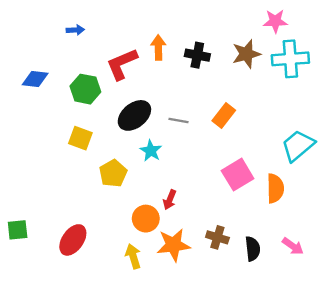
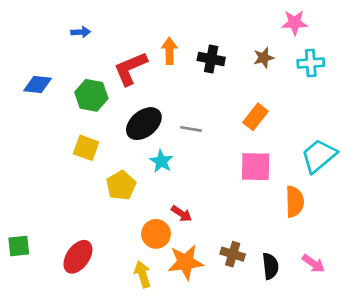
brown star: (246, 54) -> (264, 58), size x0.7
cyan cross: (290, 59) -> (311, 63), size x0.7
orange rectangle: (224, 115) -> (256, 117), moved
pink square: (238, 175) -> (256, 167), moved, turned 32
red arrow: (170, 200) -> (182, 214), turned -78

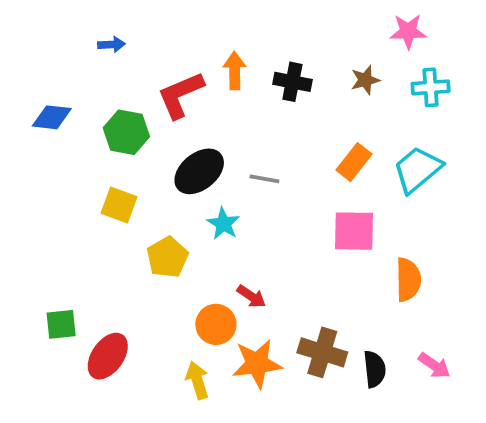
cyan trapezoid: (319, 156) -> (417, 170), moved
green square: (19, 246) -> (61, 324), moved
brown cross: (233, 254) -> (322, 352), size x1.4

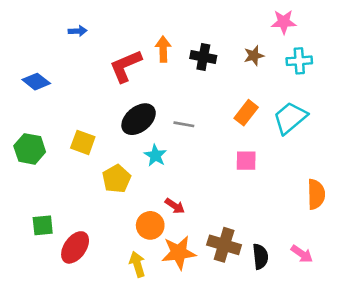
blue diamond: (52, 117) -> (36, 82), turned 32
green hexagon: (126, 132) -> (30, 149), moved
pink square: (354, 231) -> (246, 161), size x0.7
orange semicircle: (408, 280) -> (316, 194), moved

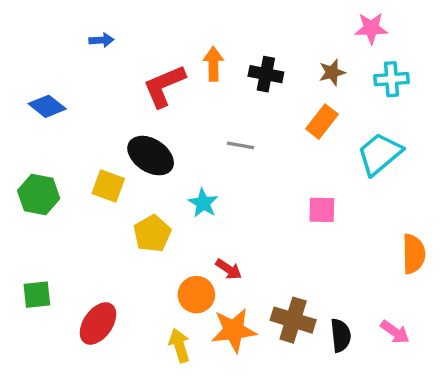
orange rectangle: (246, 113) -> (322, 122), moved
black ellipse: (139, 119) -> (151, 156), moved, turned 72
gray line: (184, 124) -> (241, 145), moved
green square: (43, 225) -> (37, 295), moved

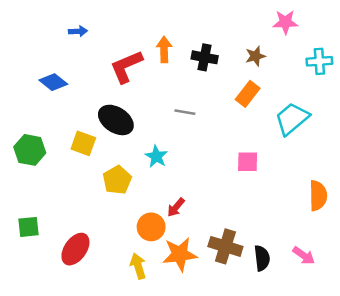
cyan cross: (392, 79) -> (319, 61), moved
blue diamond: (47, 106) -> (53, 82), moved
red arrow: (229, 269) -> (176, 207), turned 96

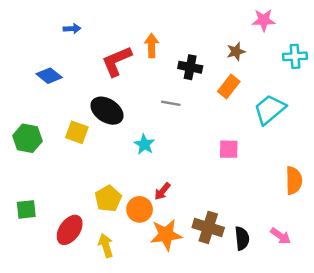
black cross: (205, 57) -> (190, 67), moved
yellow pentagon: (117, 180) -> (108, 199), moved
yellow arrow: (138, 266) -> (106, 246), moved

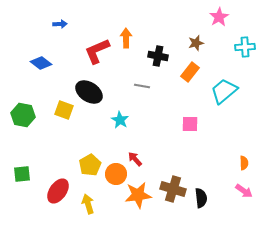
pink star: (264, 20) -> (219, 17), turned -30
orange semicircle: (294, 180) -> (244, 163), moved, size x0.6
red arrow: (162, 191) -> (135, 159), turned 98
pink arrow: (281, 236) -> (244, 191), moved

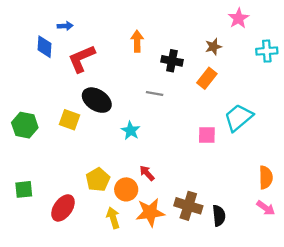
red L-shape: (97, 51) -> (82, 59), moved
blue diamond: (41, 63) -> (44, 47), moved, turned 55
cyan trapezoid: (224, 91) -> (238, 118), moved
orange semicircle: (244, 163) -> (266, 177), size x1.5
yellow arrow: (88, 204) -> (113, 218), moved

